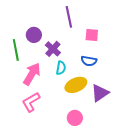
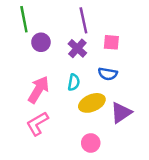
purple cross: (53, 49) -> (77, 48), moved
green line: (16, 50) -> (24, 19), moved

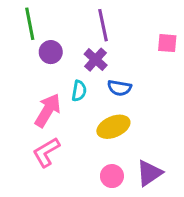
pink square: (111, 42) -> (167, 43), moved
blue semicircle: (108, 74) -> (119, 88), moved
cyan semicircle: (74, 82) -> (79, 91), moved
purple triangle: (121, 113) -> (149, 173), moved

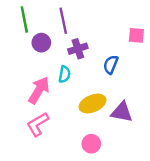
purple line: (103, 25) -> (63, 21), moved
purple cross: (96, 60) -> (78, 49), turned 30
blue semicircle: (119, 88) -> (111, 65), moved, turned 102
purple triangle: (149, 173) -> (122, 112), moved, turned 45

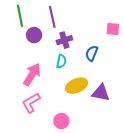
cyan semicircle: (64, 74) -> (61, 61), moved
pink circle: (91, 144) -> (61, 121), moved

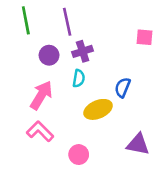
purple circle: (34, 35) -> (49, 55), moved
blue semicircle: (92, 53) -> (123, 87), moved
purple triangle: (101, 93) -> (138, 144), moved
pink L-shape: (31, 103) -> (40, 131), turned 75

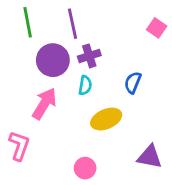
pink square: (144, 37) -> (157, 28), moved, turned 30
purple circle: (49, 55) -> (53, 60), size x1.5
blue semicircle: (123, 87) -> (133, 83), moved
pink L-shape: (40, 131) -> (19, 146), moved, turned 64

